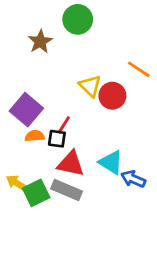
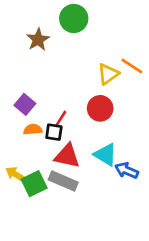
yellow triangle: (90, 86) -> (108, 74), moved, turned 40
red circle: (112, 96) -> (100, 108), moved
purple square: (26, 110) -> (25, 104), size x0.7

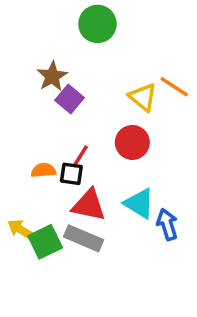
brown star: (38, 40) -> (52, 76), moved
yellow triangle: (108, 74) -> (143, 97), turned -45
purple square: (25, 104) -> (70, 99), moved
blue arrow: (127, 170) -> (167, 224), turned 50

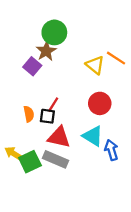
green circle: (97, 24) -> (54, 32), moved
brown star: (52, 76) -> (46, 51), moved
purple square: (70, 99) -> (32, 66), moved
red circle: (132, 142) -> (100, 103), moved
orange semicircle: (43, 170) -> (29, 114), turned 84

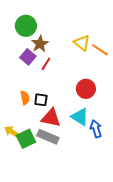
green circle: (54, 32) -> (26, 26), moved
yellow triangle: (95, 65) -> (82, 43), moved
red line: (53, 105) -> (46, 64), moved

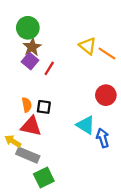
brown star: (40, 44) -> (32, 47), moved
red circle: (86, 89) -> (106, 95), moved
red triangle: (51, 118) -> (31, 126), moved
gray rectangle: (48, 137) -> (28, 155), moved
green square: (26, 139) -> (44, 178), moved

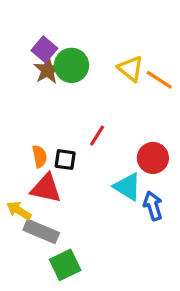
green circle: (28, 28) -> (72, 65), moved
purple square: (30, 61) -> (44, 49), moved
red line: (49, 68) -> (97, 136), moved
red circle: (106, 95) -> (153, 158), moved

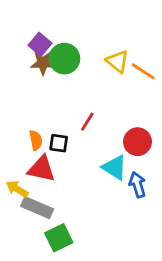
brown star: (48, 70) -> (43, 63), turned 30

